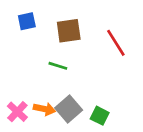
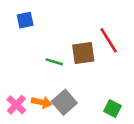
brown square: (69, 31) -> (83, 53), moved
green square: (100, 116) -> (112, 109), moved

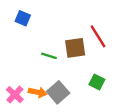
blue square: (25, 20) -> (23, 18), turned 35
green square: (112, 109) -> (97, 82), moved

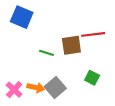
blue square: (23, 18) -> (22, 17), size x1.5
red line: (98, 36) -> (93, 34), turned -65

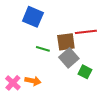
blue square: (22, 17) -> (33, 17), moved
gray square: (55, 87) -> (69, 58), moved

